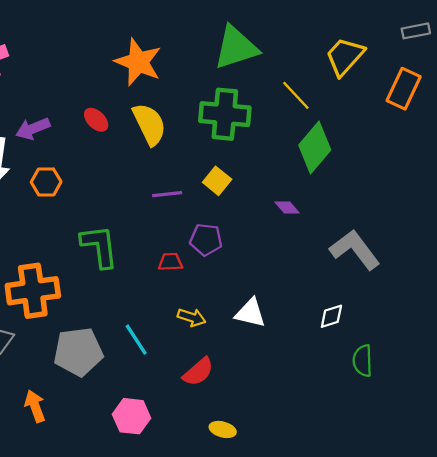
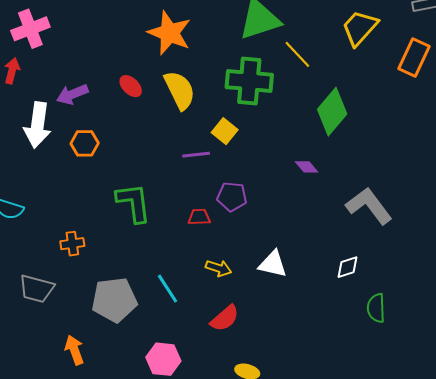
yellow line: (296, 95) -> (297, 54), moved
yellow square: (217, 181) -> (225, 131), moved
orange cross: (33, 291) -> (72, 244), size x0.5

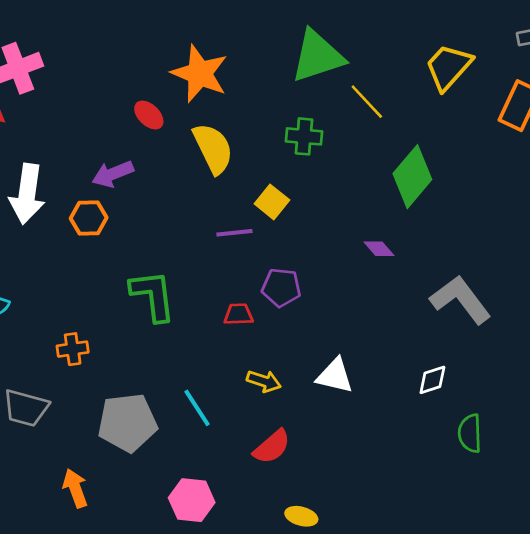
green cross: (249, 81) -> (304, 136), size x0.6
red ellipse: (131, 86) -> (149, 115), moved
purple arrow: (72, 94) -> (113, 174), moved

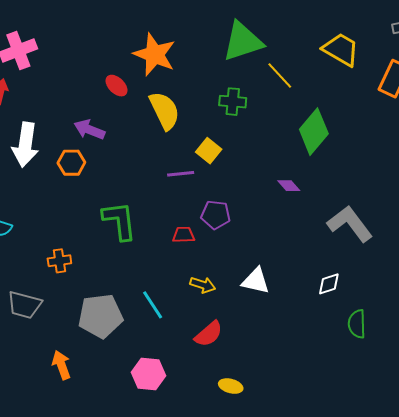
yellow trapezoid: (448, 67) -> (341, 49), turned 78
purple arrow: (113, 174) -> (89, 130), turned 44

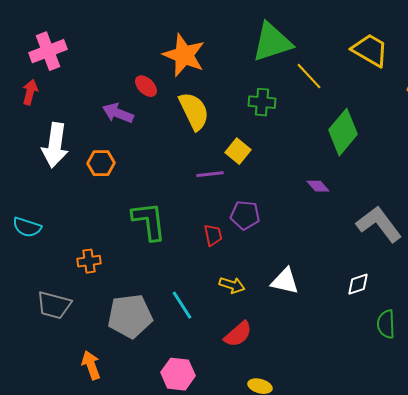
purple arrow: (89, 130) -> (118, 113), moved
red trapezoid: (184, 235) -> (213, 235), turned 80

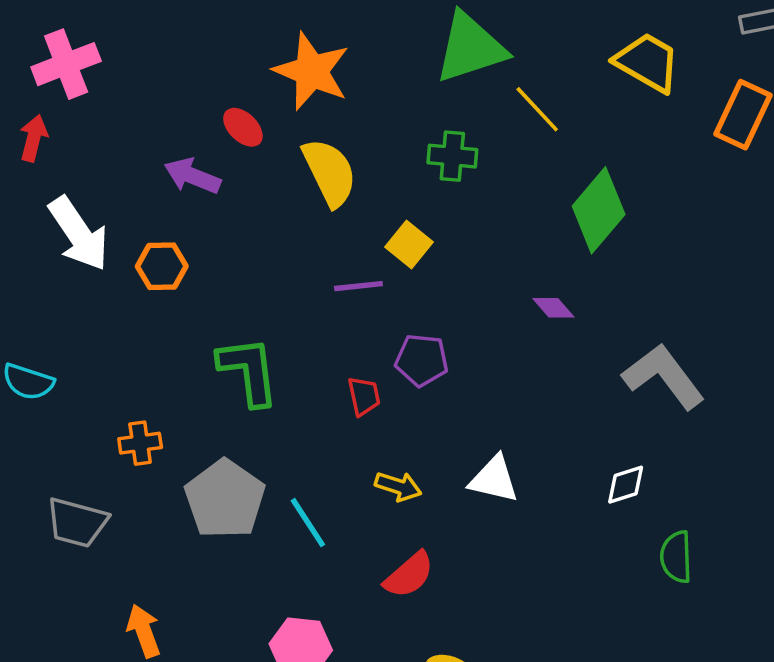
white arrow: (55, 145) -> (79, 234), turned -42
gray pentagon: (130, 316) -> (225, 499), moved, turned -30

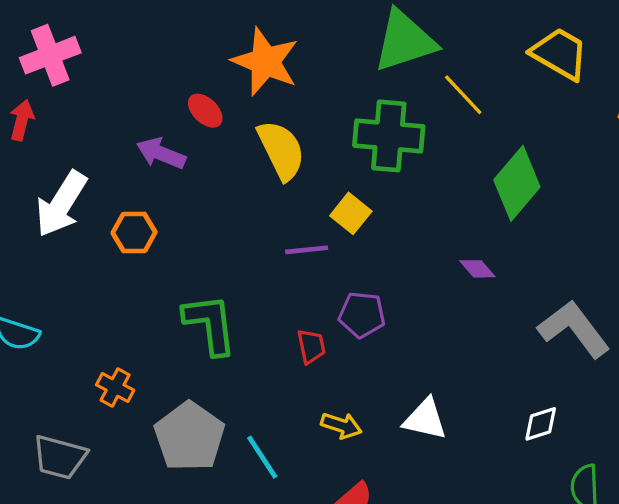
green cross: (452, 156) -> (389, 136), size x1.6
white arrow: (79, 234) -> (61, 204), turned 66
orange cross: (140, 443) -> (115, 387), turned 36

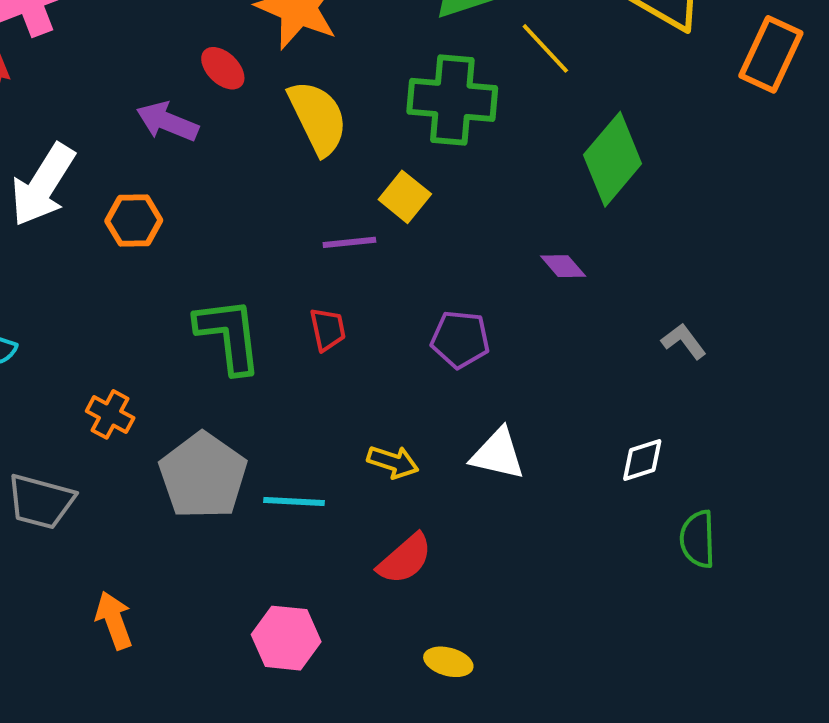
purple pentagon: (362, 315) -> (460, 339), moved
gray L-shape: (574, 329) -> (684, 341), size x0.5
red trapezoid: (311, 346) -> (328, 329), moved
cyan line: (262, 457) -> (294, 502), turned -54

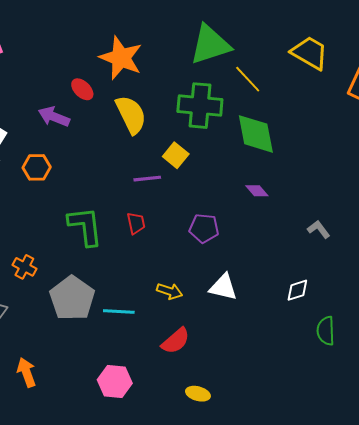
green diamond: (613, 159) -> (256, 134), moved, turned -51

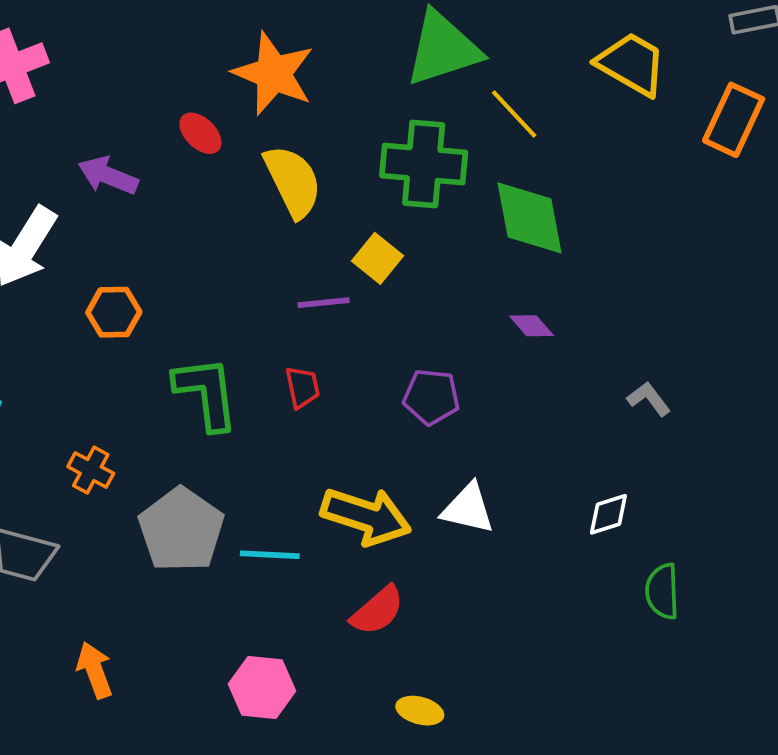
purple arrow: (54, 117) -> (108, 176), moved
orange hexagon: (37, 167) -> (114, 312), moved
yellow arrow: (170, 291) -> (366, 516), size x1.8

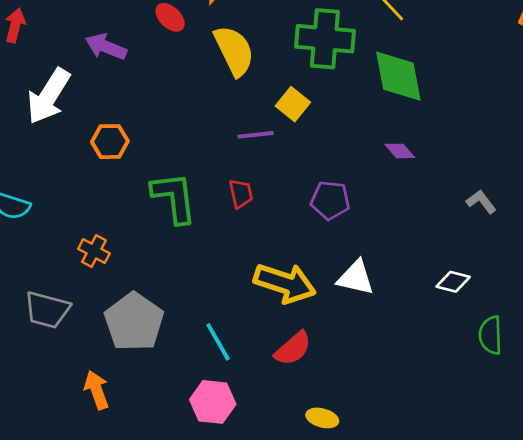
white diamond: (608, 514) -> (453, 282), turned 32
gray pentagon: (181, 530) -> (134, 322), moved
cyan line: (270, 555) -> (218, 342), moved, turned 57

